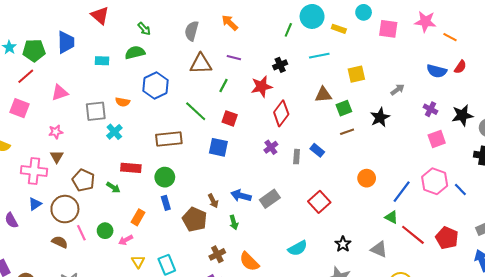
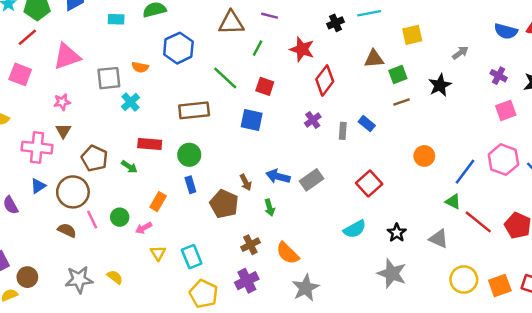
black cross: (280, 65) -> (336, 23), moved
red star: (262, 87) -> (302, 49), turned 30
pink triangle: (60, 93) -> (67, 56), size x1.4
cyan semicircle: (298, 248) -> (355, 229), moved

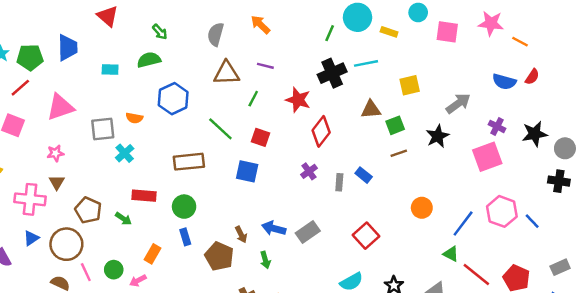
black cross: (336, 23) -> (332, 73), size x1.6
gray arrow: (460, 53) -> (458, 103), size x1.5
pink square: (506, 110) -> (487, 157), moved, size x1.4

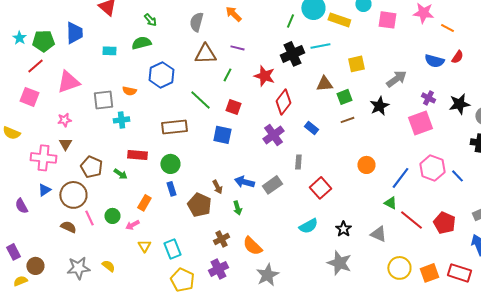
yellow rectangle: (389, 32) -> (339, 20), size x1.5
cyan cross: (125, 153) -> (121, 120), turned 35
purple cross: (309, 171) -> (273, 135), size x1.5
blue rectangle: (364, 175) -> (311, 128), moved
gray rectangle: (339, 182) -> (298, 162), moved

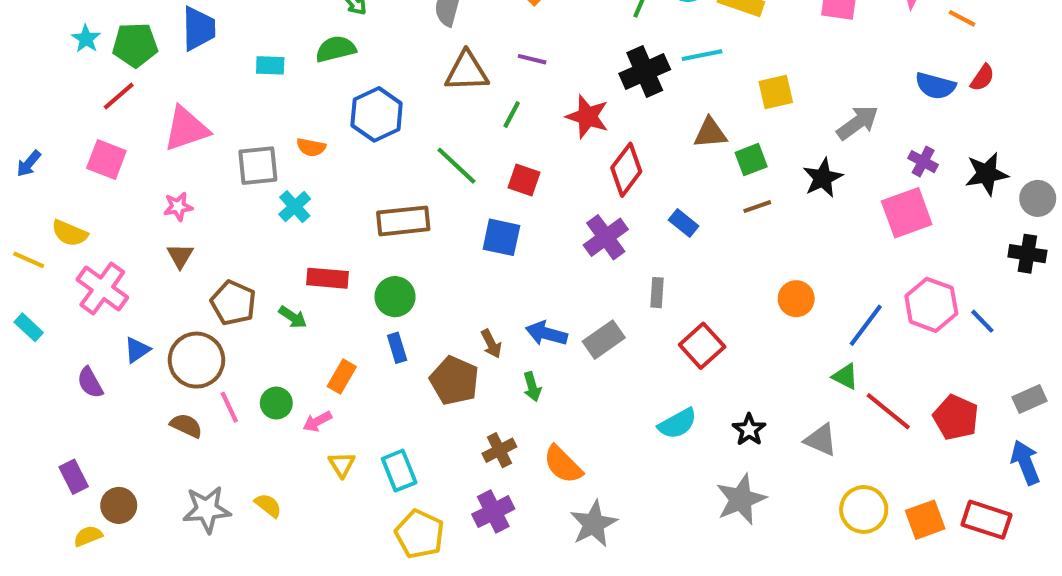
cyan cross: (121, 120) -> (295, 207), turned -35
pink cross: (43, 158) -> (102, 288), moved, turned 30
gray star: (339, 263) -> (741, 499), turned 30

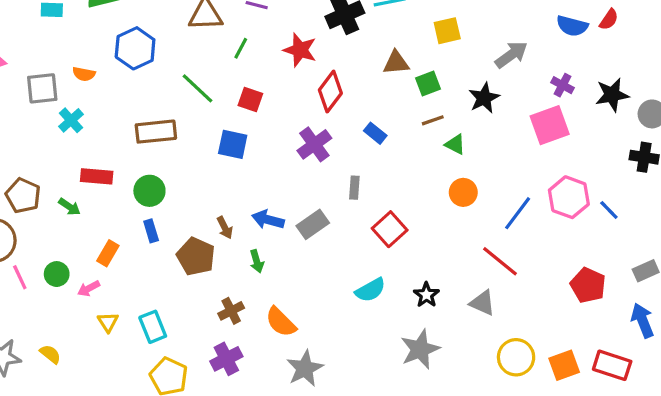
green triangle: (845, 376) -> (455, 144), moved
red line: (888, 411) -> (500, 261), moved

